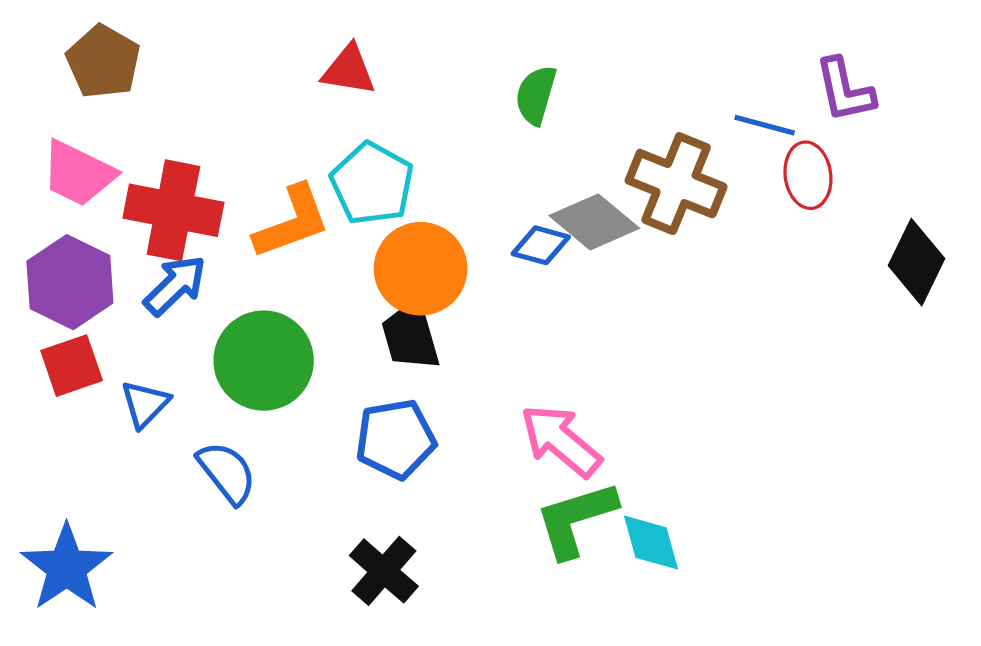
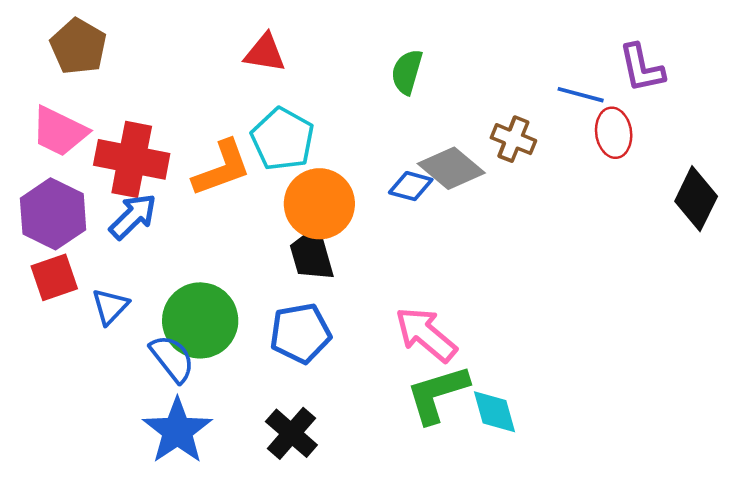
brown cross: (676, 184) -> (513, 139), size x0.6
green circle: (264, 361) -> (200, 320), moved
blue star: (67, 568) -> (177, 431), moved

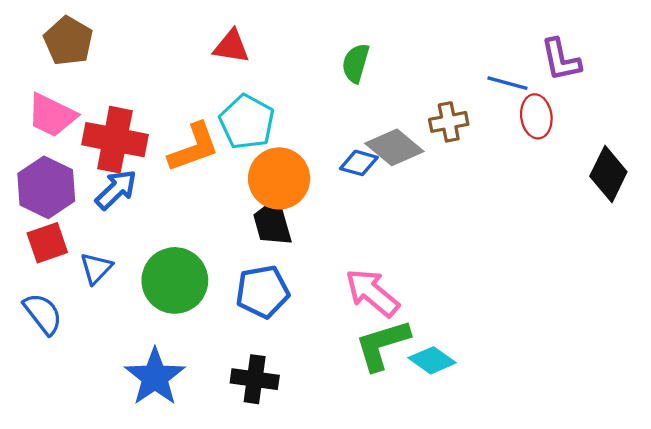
brown cross: (513, 139) -> (449, 122), turned -33
blue semicircle: (172, 359) -> (43, 314), moved
cyan diamond: (494, 412) -> (432, 360), turned -39
black cross: (291, 433) -> (255, 379), turned -33

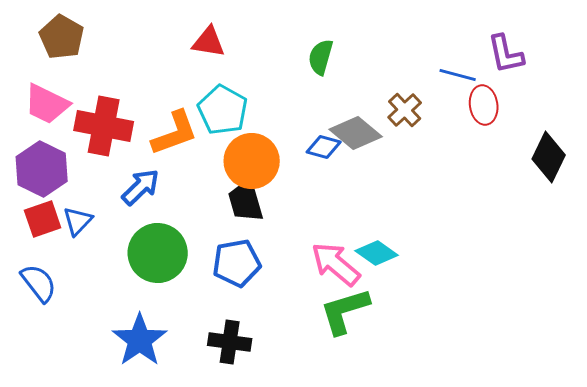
brown cross: (449, 122) -> (405, 110), turned -32
blue arrow: (116, 190) -> (141, 187), moved
blue triangle: (96, 268) -> (78, 221), moved
cyan diamond: (432, 360) -> (377, 253), moved

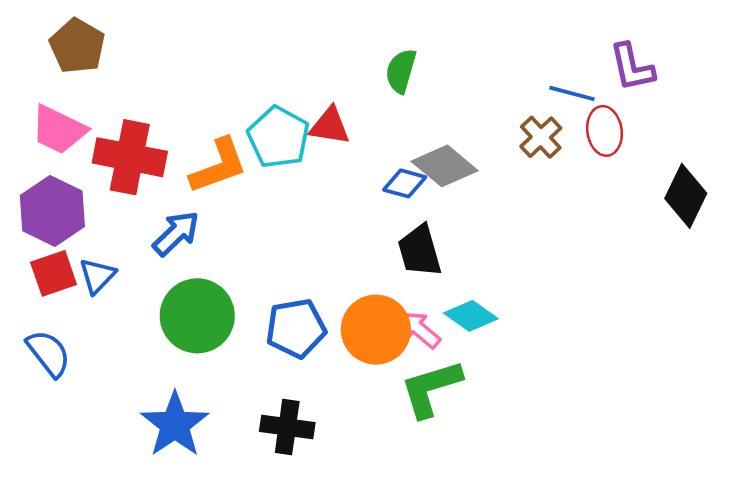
red triangle: (209, 42) -> (330, 126), moved
brown cross: (405, 110) -> (541, 137), moved
orange circle: (252, 161) -> (376, 330), moved
black trapezoid: (246, 201) -> (420, 251), moved
pink arrow: (336, 264) -> (420, 330), size x0.7

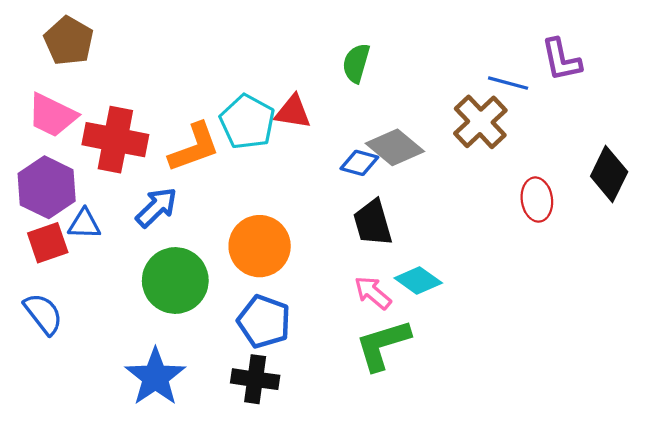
red ellipse: (605, 131) -> (537, 200), moved
brown cross: (541, 137) -> (480, 122), size x1.4
blue triangle: (97, 276) -> (84, 224), moved, turned 48
blue pentagon: (296, 328) -> (264, 322), moved, turned 30
orange circle: (376, 330) -> (260, 246), moved

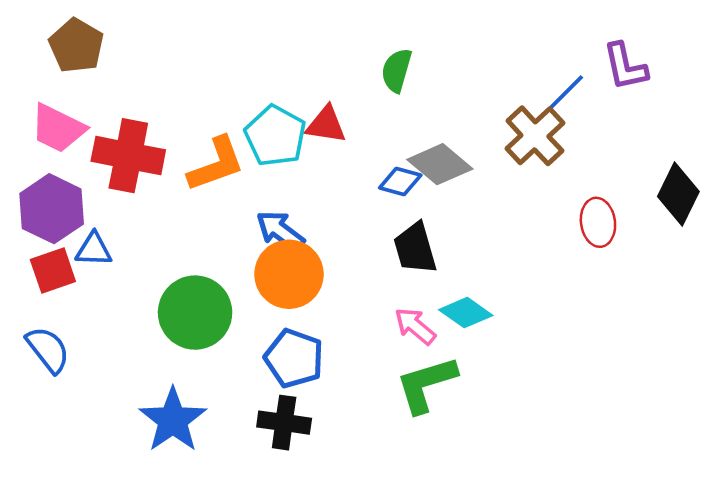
blue line: (508, 83) -> (566, 93), turned -60
blue arrow: (156, 207) -> (280, 231), moved, turned -99

